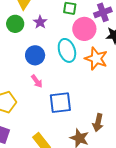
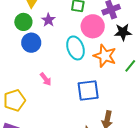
blue circle: (35, 55) -> (31, 43), moved
blue square: (60, 103) -> (88, 91), moved

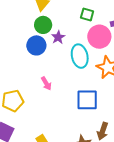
purple star: (48, 20) -> (58, 37), moved
green circle: (23, 22) -> (43, 25), moved

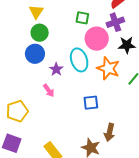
purple star: (58, 37) -> (56, 69), moved
blue square: (87, 100) -> (91, 103), size x0.7

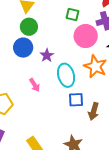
cyan ellipse: (79, 60) -> (66, 75), moved
purple star: (56, 69) -> (47, 55), moved
brown arrow: (109, 132) -> (94, 111), moved

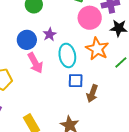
blue circle: (23, 48) -> (27, 40), moved
pink arrow: (35, 85) -> (35, 63), size x1.5

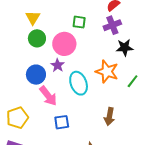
pink circle: (90, 18) -> (64, 44), moved
blue square: (76, 81) -> (62, 122), moved

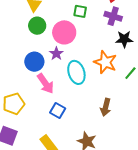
purple cross: (112, 25) -> (113, 16), turned 36
blue square: (62, 122) -> (58, 111), turned 35

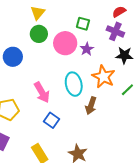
purple star: (56, 54) -> (87, 49), moved
blue circle: (34, 62) -> (13, 57), moved
brown arrow: (106, 107) -> (91, 106), moved

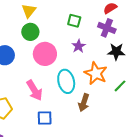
pink circle: (65, 43) -> (45, 54), moved
blue square: (52, 120) -> (45, 118), turned -35

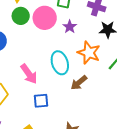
pink circle: (45, 54) -> (45, 18), moved
brown arrow: (84, 103) -> (79, 83), turned 36

